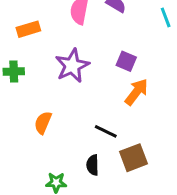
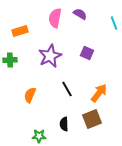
orange arrow: (136, 92) -> (99, 93), moved
black line: (106, 131) -> (67, 89), moved, turned 35

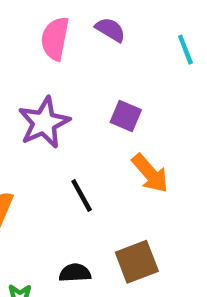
orange arrow: (99, 93) -> (150, 173), moved, turned 102
black semicircle: (64, 124) -> (75, 273), turned 88

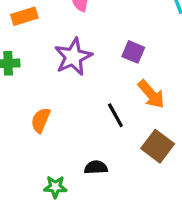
black line: (82, 195) -> (115, 115), moved
brown square: (137, 262) -> (158, 146), moved, turned -32

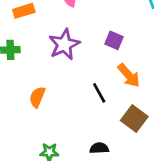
black semicircle: (96, 167) -> (99, 148), moved

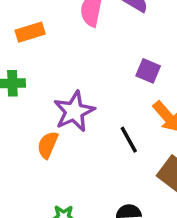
purple star: (64, 44) -> (74, 111), moved

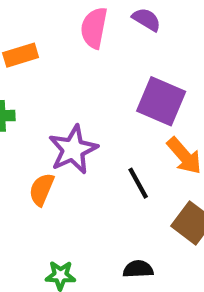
purple square: (148, 71) -> (161, 101), size x1.6

